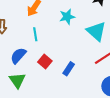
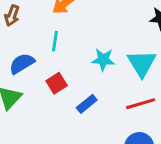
cyan star: (67, 17) -> (103, 60), moved

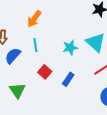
blue semicircle: (22, 63) -> (13, 56), moved

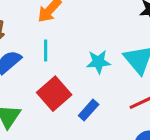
red square: (45, 72) -> (54, 94), size x1.5

